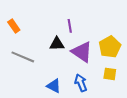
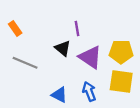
black triangle: (57, 44) -> (63, 48), turned 42
yellow pentagon: (110, 47) -> (121, 52), turned 30
yellow square: (110, 74) -> (121, 82), size x1.6

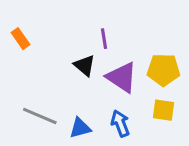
gray line: (25, 63) -> (40, 116), moved
yellow square: (121, 82) -> (164, 110), size x0.7
blue triangle: (59, 95) -> (80, 128), turned -42

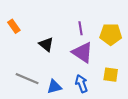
purple line: (104, 39) -> (80, 28), moved
black triangle: (85, 65) -> (46, 44), moved
yellow pentagon: (164, 70) -> (111, 34), moved

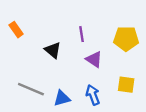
purple line: (80, 28) -> (81, 34), moved
purple triangle: (82, 52) -> (94, 59), size x0.7

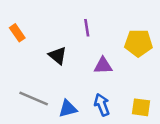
purple line: (81, 34) -> (87, 28), moved
purple triangle: (94, 59) -> (103, 66), turned -36
yellow square: (126, 85) -> (141, 107), moved

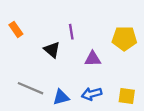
purple line: (87, 28) -> (71, 32), moved
blue arrow: (102, 105) -> (92, 94), turned -84

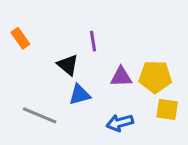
yellow pentagon: (124, 38) -> (155, 77), moved
yellow square: (127, 96) -> (167, 109), moved
blue triangle: (61, 97) -> (80, 95), moved

